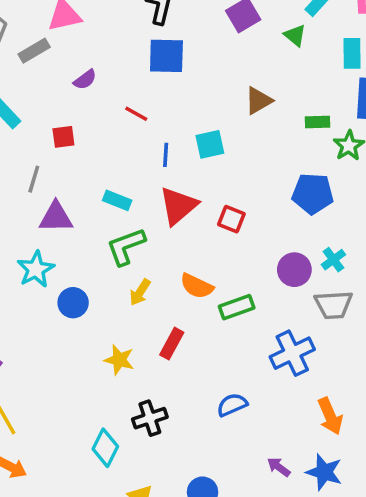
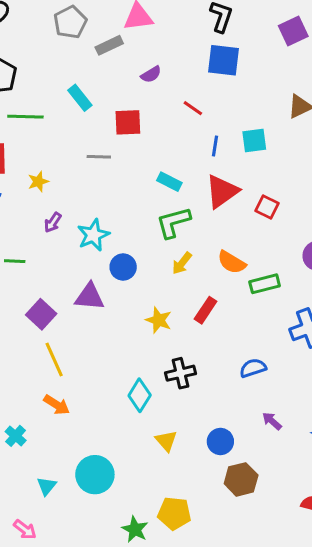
red square: (63, 137) -> (128, 122), size x1.4
gray line: (34, 179) -> (99, 157), turned 70
purple triangle: (56, 217) -> (90, 297), moved
purple arrow: (279, 467) -> (272, 421), moved

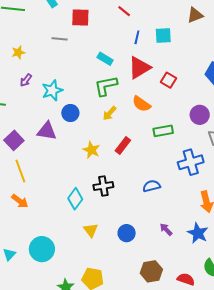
orange semicircle: (232, 262) -> (141, 104), moved
purple arrow: (272, 421) -> (166, 229), moved
brown hexagon: (241, 479) -> (151, 271), moved

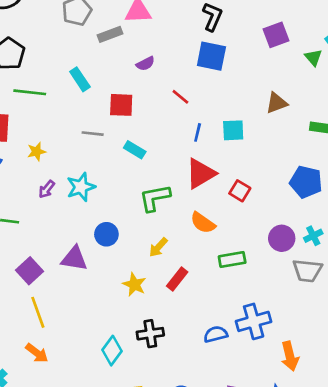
cyan rectangle: (105, 59) -> (135, 150), moved
cyan star: (52, 90) -> (81, 187), moved
yellow arrow: (110, 113) -> (158, 247), moved
blue cross: (191, 162) -> (254, 321), moved

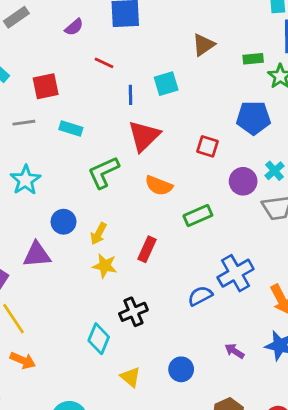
purple semicircle: (145, 64) -> (74, 27), moved
red square: (240, 191) -> (207, 146), moved
yellow arrow: (158, 247) -> (98, 234), moved

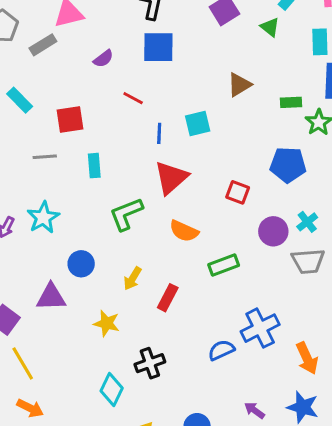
cyan rectangle: (71, 128) -> (94, 166), turned 65
yellow arrow: (98, 234) -> (133, 278), moved
yellow star: (105, 266) -> (107, 323), moved

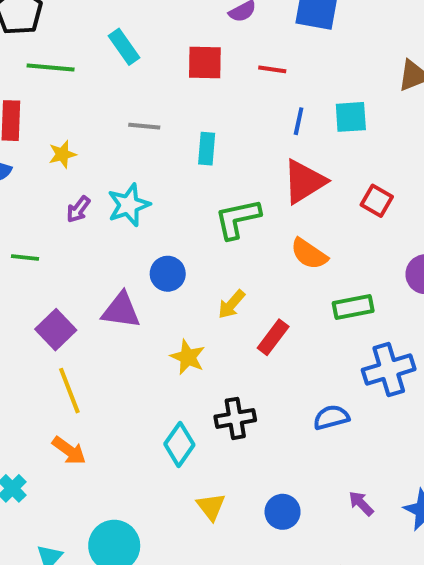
red line: (133, 98) -> (272, 69), turned -30
red square: (70, 119) -> (205, 63), moved
red square: (238, 192) -> (377, 201), moved
blue cross: (260, 328) -> (389, 370), moved

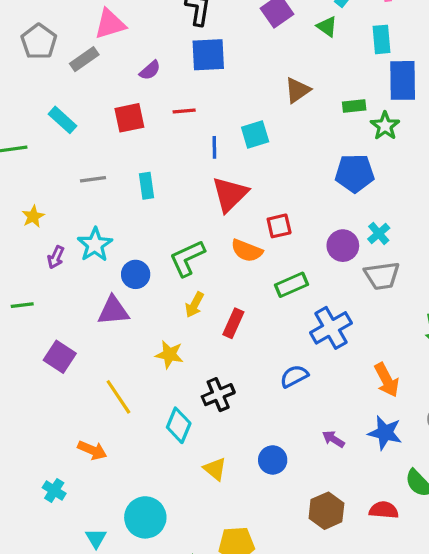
red square: (377, 201) -> (279, 226), moved, turned -30
green L-shape: (238, 219) -> (187, 258), moved
blue circle: (168, 274) -> (136, 274), moved
purple triangle: (121, 310) -> (113, 311), moved
yellow line: (69, 391) -> (118, 397), moved

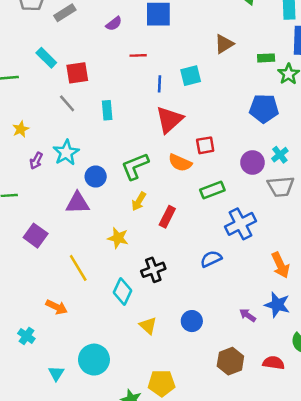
red square: (129, 118) -> (77, 73), moved
gray line: (93, 179) -> (67, 103), turned 54
purple arrow: (333, 439) -> (248, 315), moved

